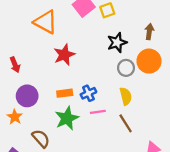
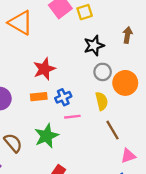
red star: (64, 55) -> (44, 69), moved
orange circle: (149, 61) -> (125, 83), moved
green star: (67, 118) -> (46, 136), moved
brown line: (126, 123) -> (112, 130), moved

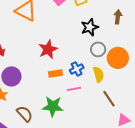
orange rectangle: (39, 97) -> (56, 73), moved
blue cross: (63, 97) -> (77, 69), moved
green star: (46, 136) -> (53, 106), turned 30

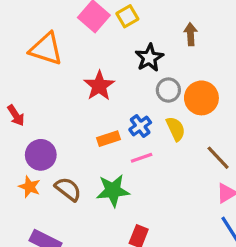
red star: (48, 49) -> (99, 86), moved
brown line: (109, 99) -> (218, 158), moved
brown semicircle: (25, 114) -> (68, 189), moved

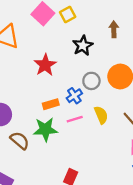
gray circle: (168, 90) -> (91, 81), moved
yellow semicircle: (176, 129) -> (101, 115), moved
green star: (113, 191) -> (45, 129), moved

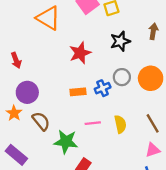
yellow semicircle: (101, 115) -> (120, 124), moved
pink line: (75, 119) -> (93, 123), moved
green star: (45, 129) -> (66, 142), moved

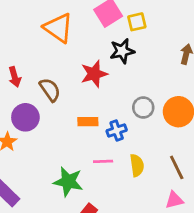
black star: (120, 41) -> (122, 51), moved
blue cross: (103, 88) -> (117, 131), moved
brown semicircle: (41, 121) -> (50, 90), moved

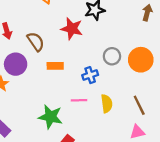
red star: (94, 74) -> (72, 29), turned 30
orange rectangle: (88, 122) -> (55, 66), moved

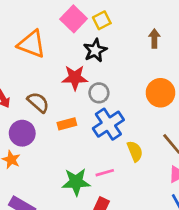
gray circle: (112, 56) -> (99, 93), moved
blue cross: (90, 75) -> (108, 124), size x1.6
pink line: (79, 100) -> (105, 173), moved

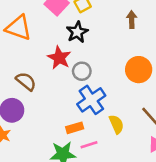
red star: (75, 78) -> (59, 58), turned 30
orange rectangle: (67, 124) -> (75, 128), moved

